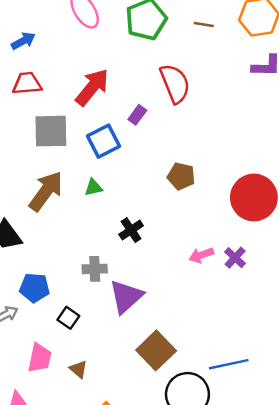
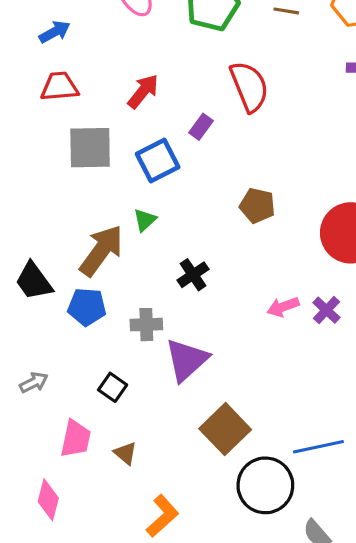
red arrow: (92, 87) -> (143, 91), size x0.7
green triangle: (93, 187) -> (145, 220), turned -30
brown arrow: (46, 191) -> (101, 251), moved
blue pentagon: (35, 288) -> (87, 307), moved

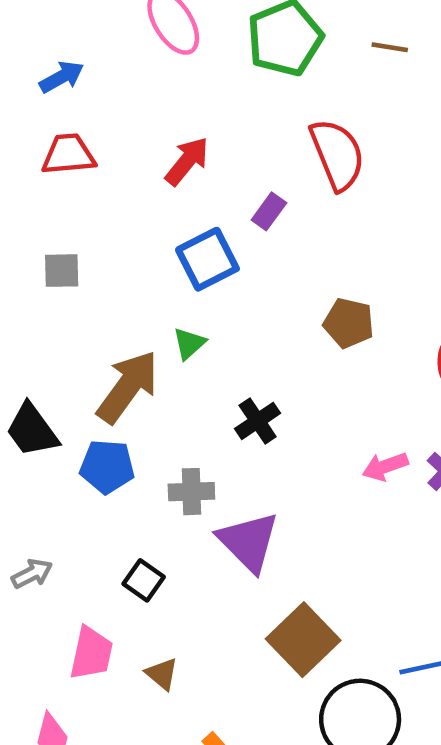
gray square: (90, 148) -> (62, 271), moved, size x0.6
purple triangle: (187, 360) -> (248, 542), turned -33

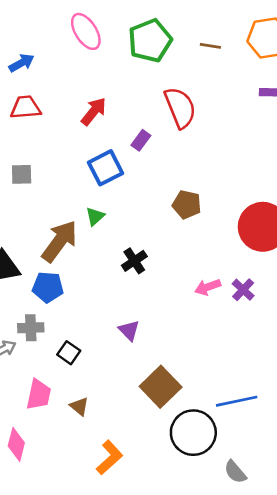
gray cross: (191, 492) -> (31, 328), moved
purple triangle: (248, 542) -> (129, 330), size x0.6

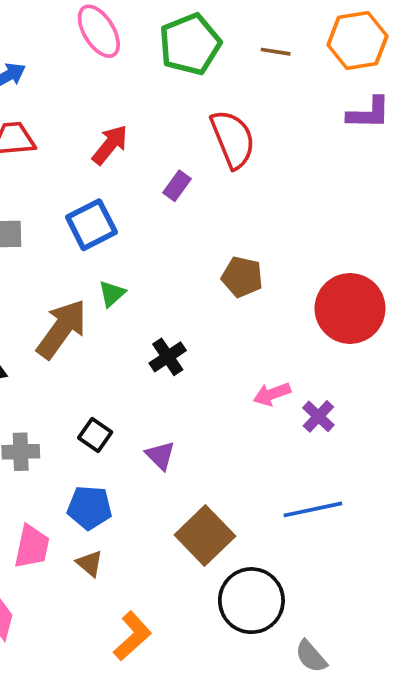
blue square: (105, 168) -> (91, 225), moved
blue pentagon: (48, 287) -> (90, 508), moved
purple cross: (243, 290) -> (318, 416), moved
black square: (69, 353) -> (95, 435), moved
blue line: (237, 401) -> (313, 509), moved

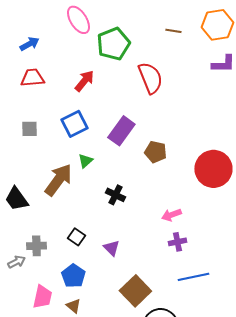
green pentagon: (190, 44) -> (113, 44), moved
purple rectangle: (177, 186) -> (121, 131), moved, size x1.8
black cross: (168, 357) -> (115, 195), turned -30
purple cross: (318, 416) -> (177, 242), moved, turned 36
blue pentagon: (90, 508) -> (73, 276), turned 30

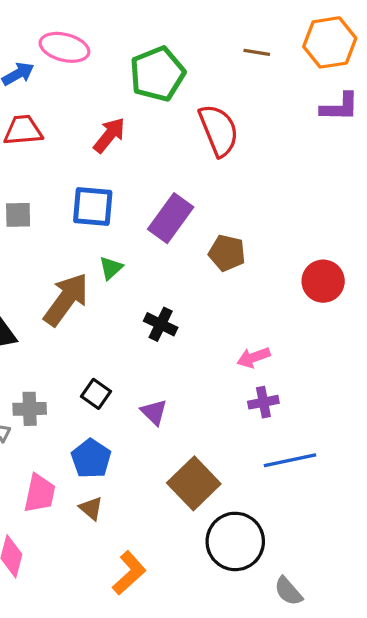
pink ellipse: (78, 20) -> (64, 47), moved, turned -44
blue square: (74, 124) -> (93, 207), turned 32
red circle: (213, 169) -> (323, 281), size x0.7

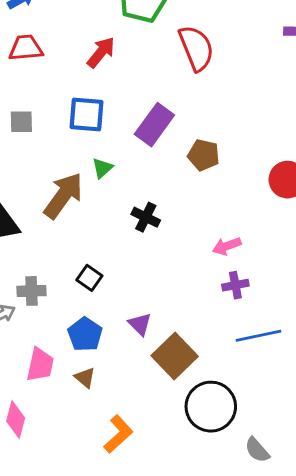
purple triangle: (154, 412) -> (140, 324), moved

